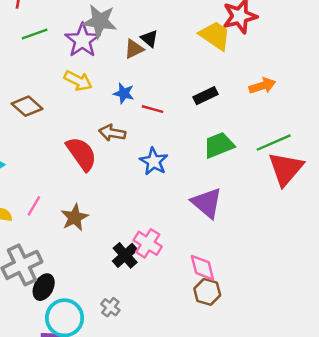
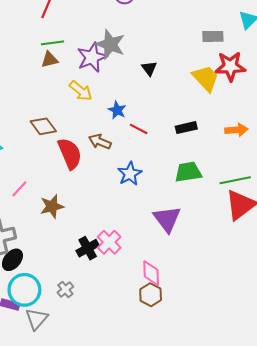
brown triangle: (134, 49) -> (50, 60), moved
brown diamond: (27, 106) -> (43, 126), moved

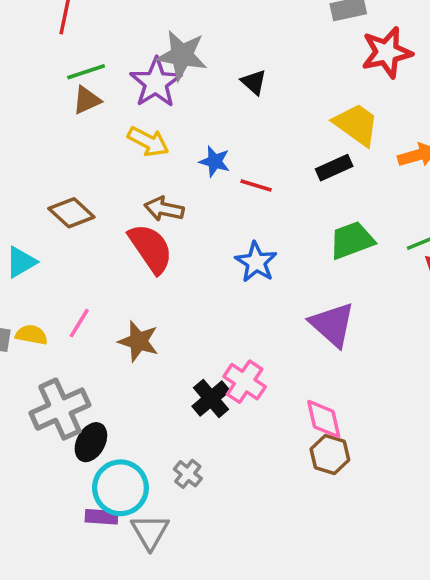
yellow trapezoid: (206, 78) -> (356, 124), moved
brown diamond: (43, 126) -> (71, 213), moved
brown arrow: (100, 142) -> (164, 209), moved
brown star: (52, 206) -> (139, 341), turned -30

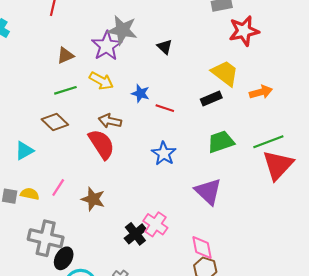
green line: (86, 72) -> (65, 90), moved
gray cross: (60, 409) -> (46, 238), turned 36

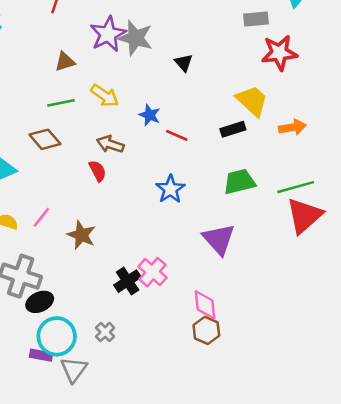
purple star: (107, 46) -> (108, 34), moved
red semicircle: (101, 144) -> (98, 171), size x0.6
black ellipse: (64, 258) -> (40, 302), turned 30

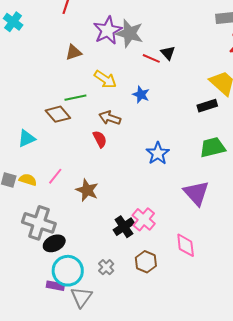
green line: (61, 103) -> (75, 98), moved
red line: (177, 135) -> (151, 58), moved
brown hexagon: (206, 330) -> (146, 262), moved

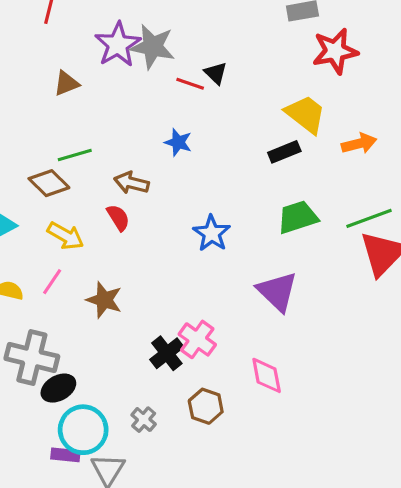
yellow arrow: (105, 79) -> (66, 236), moved

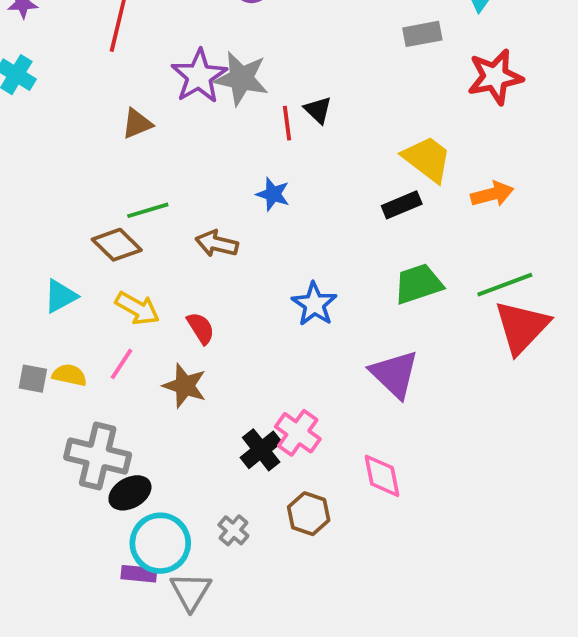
red star: (335, 51) -> (495, 77), moved
red line: (190, 84) -> (287, 123), turned 64
red semicircle: (118, 218) -> (201, 328), moved

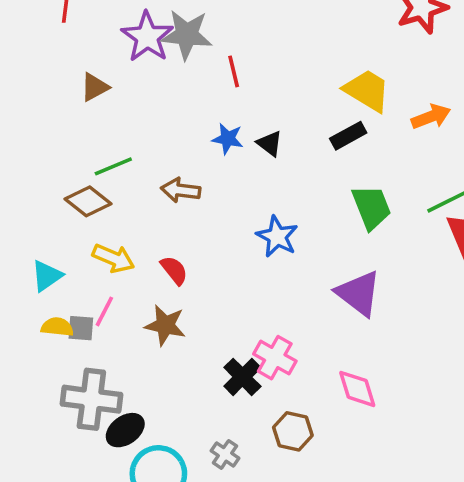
black triangle: (318, 110) -> (270, 144), moved
green trapezoid: (418, 284) -> (372, 207), turned 93
cyan triangle: (61, 296) -> (47, 276), moved
gray square: (33, 379) -> (81, 328), moved

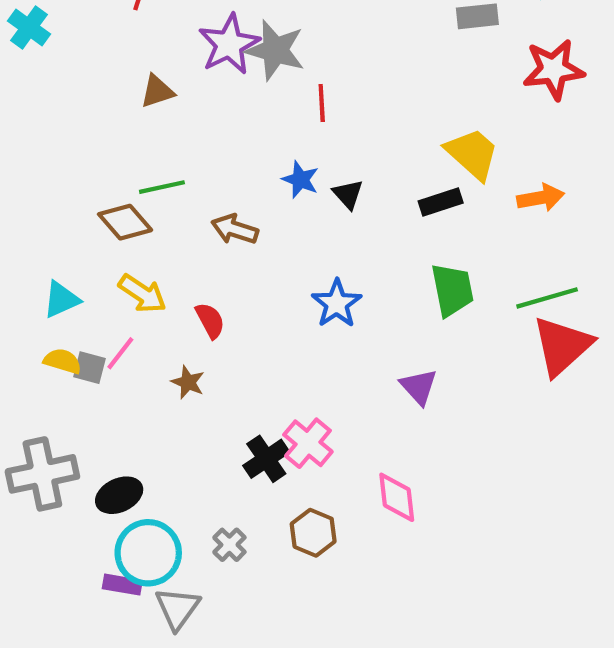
purple triangle: (358, 293) -> (419, 387), size x0.7
brown star: (165, 325) -> (188, 382), size x0.7
gray cross: (91, 399) -> (42, 474), moved, turned -30

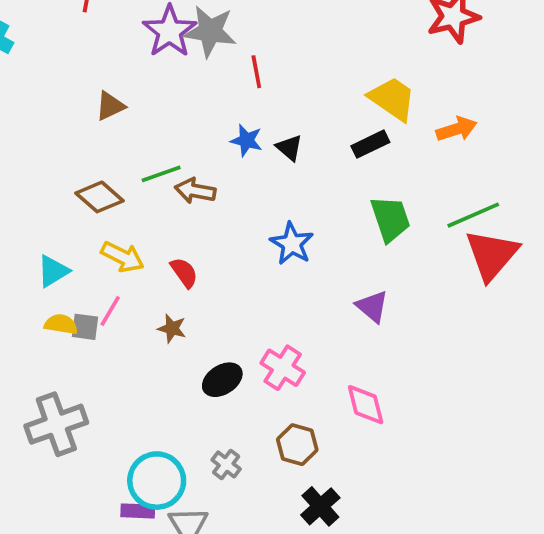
brown triangle: (157, 91) -> (110, 106), moved
green line: (162, 187) -> (161, 174), moved
black cross: (266, 459) -> (320, 506), moved
black ellipse: (119, 495) -> (222, 380), moved

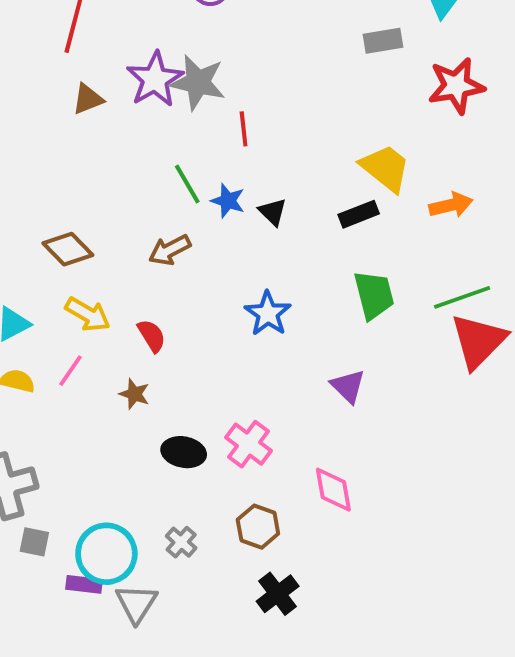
brown triangle: (110, 106) -> (88, 99), moved
green line: (161, 174) -> (187, 184), moved, turned 75
brown arrow: (195, 191) -> (170, 250), turned -42
gray square: (85, 327) -> (34, 542), moved
black ellipse: (222, 380) -> (184, 452), turned 39

